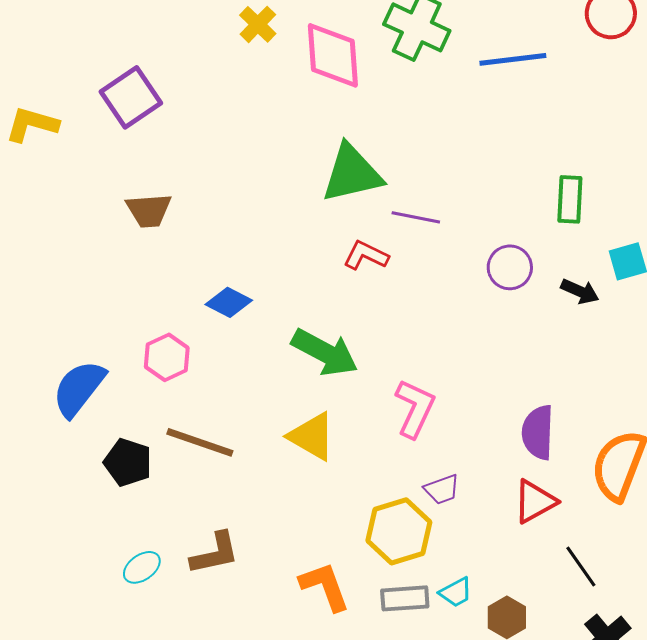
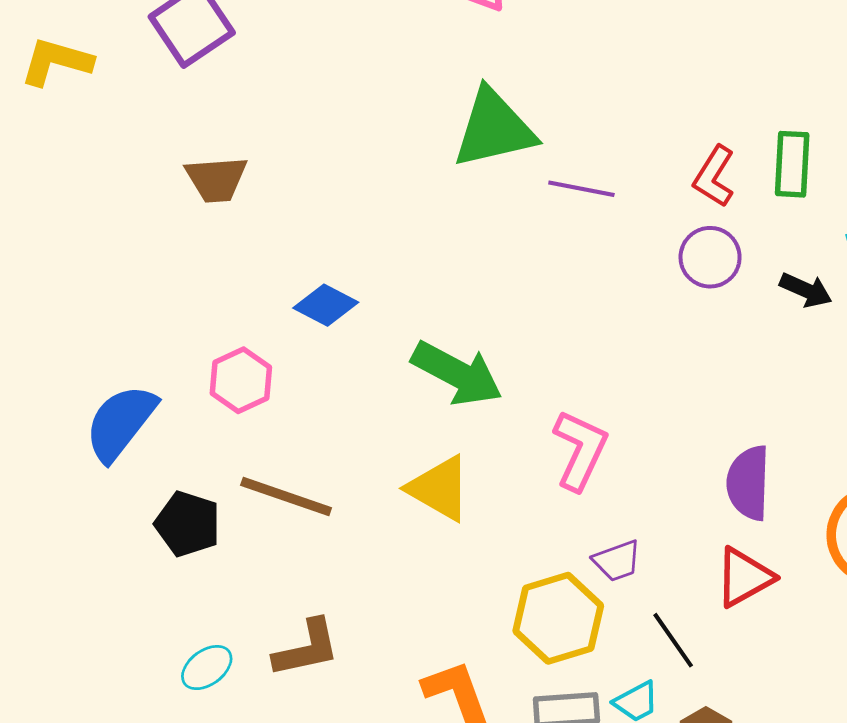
red L-shape: (366, 255) -> (714, 177), moved, turned -84
black line: (581, 566) -> (673, 640), moved

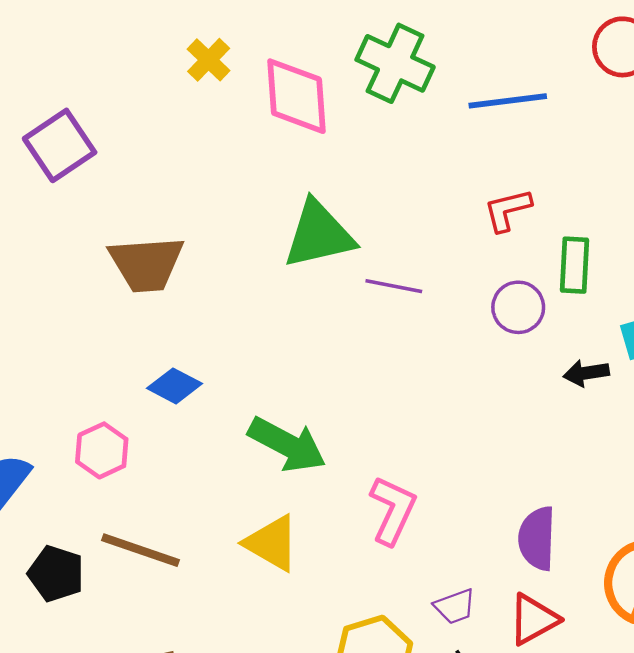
red L-shape: (714, 177) -> (508, 210), moved, turned 44
brown trapezoid: (216, 179) -> (146, 264), moved, size x1.4
purple circle: (710, 257) -> (518, 307), moved
black arrow: (806, 290) -> (586, 373), turned 147
purple trapezoid: (617, 561) -> (455, 606), moved

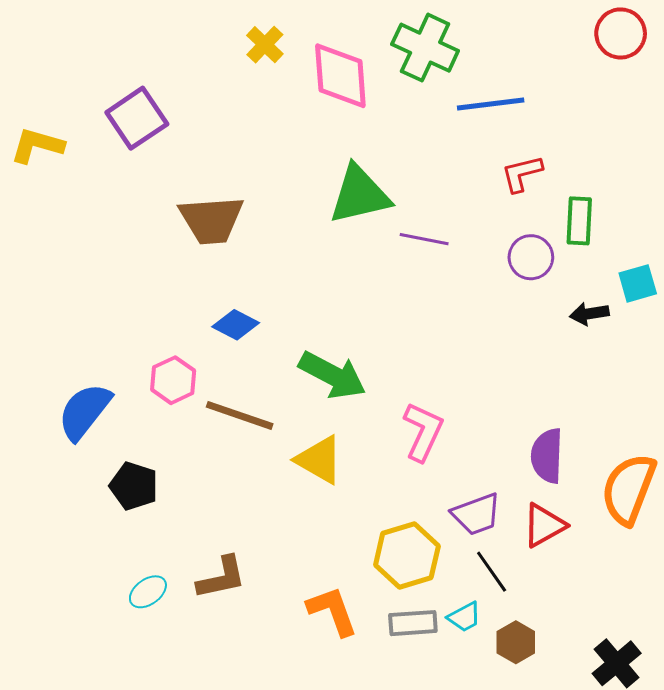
blue line: (508, 101) -> (491, 104), moved
brown line: (140, 550) -> (240, 415), moved
purple trapezoid: (455, 606) -> (476, 514), size x1.4

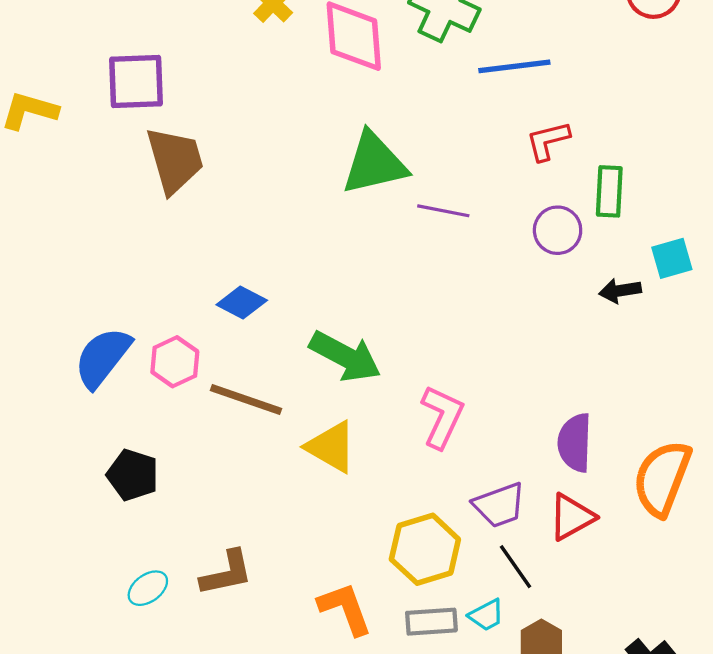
purple square: (137, 118) -> (136, 81), turned 32
brown trapezoid: (211, 220) -> (175, 160), moved, turned -102
blue semicircle: (84, 411) -> (103, 357), moved

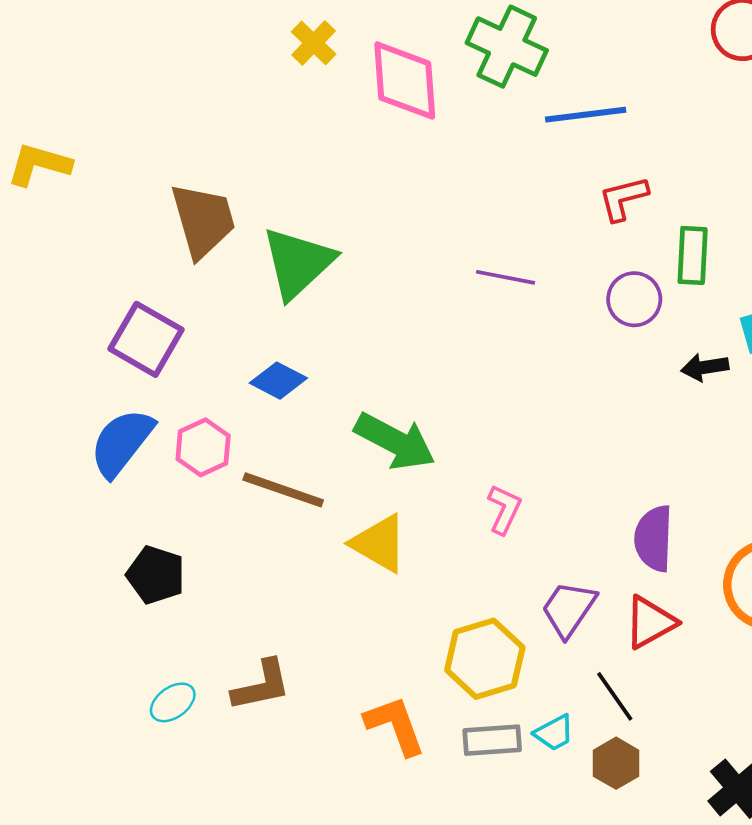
purple square: (136, 81) -> (146, 339), moved, turned 32
green triangle: (374, 163) -> (298, 263), moved, turned -30
pink L-shape: (442, 417) -> (504, 509), size x0.7
purple trapezoid: (499, 505) -> (569, 609), turned 144
black line: (515, 567) -> (615, 696), moved

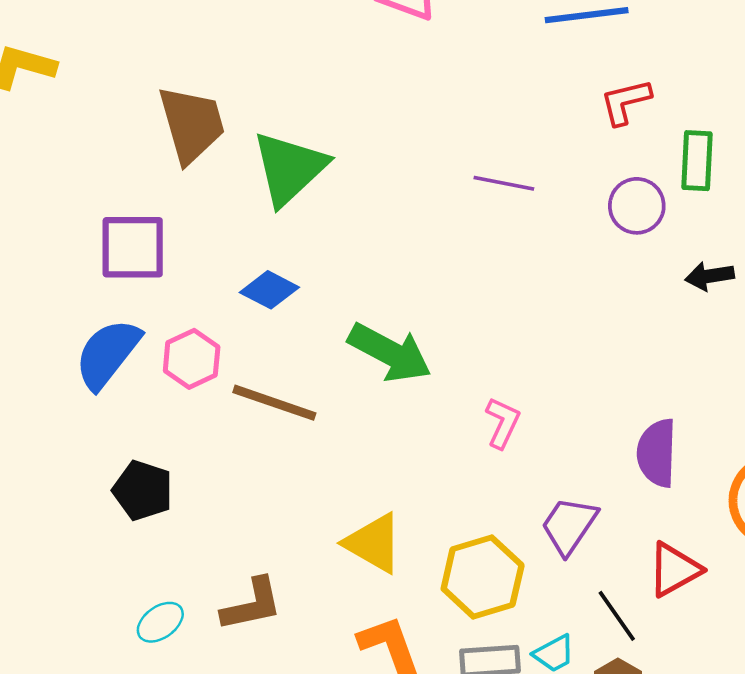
purple square: (146, 339) -> (133, 247), turned -30
yellow triangle: (379, 543) -> (373, 543), moved
red triangle: (650, 622) -> (674, 569), moved

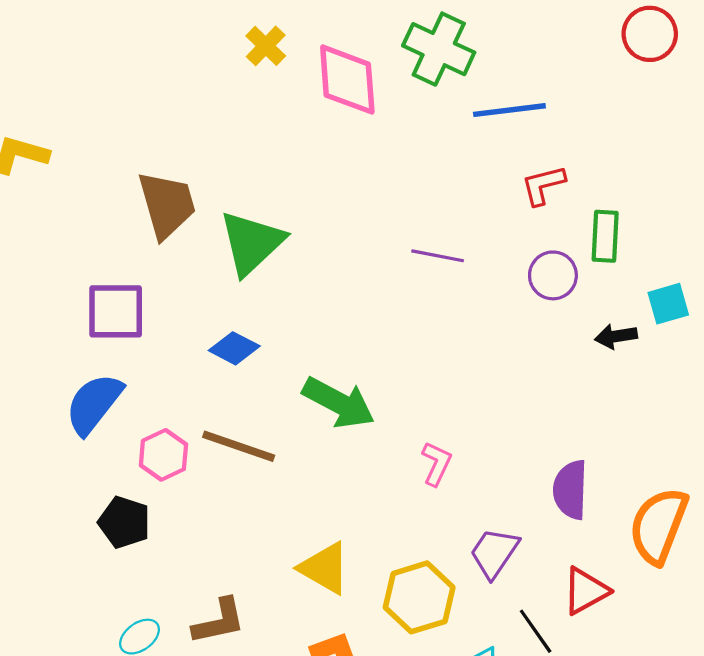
pink hexagon: (192, 359) -> (163, 455), moved

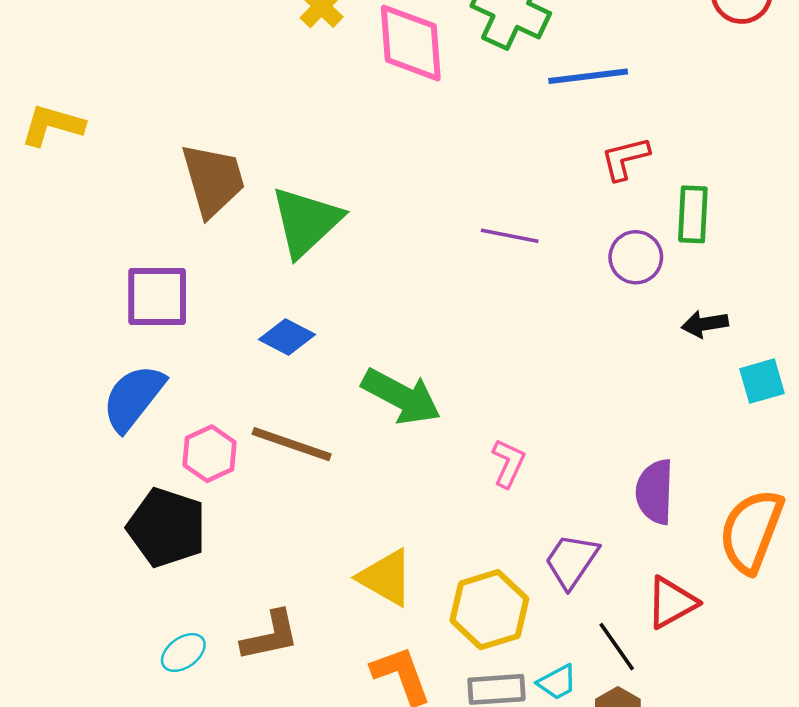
cyan square: (668, 304) -> (762, 381), moved
black pentagon: (124, 522) -> (167, 528), size x1.4

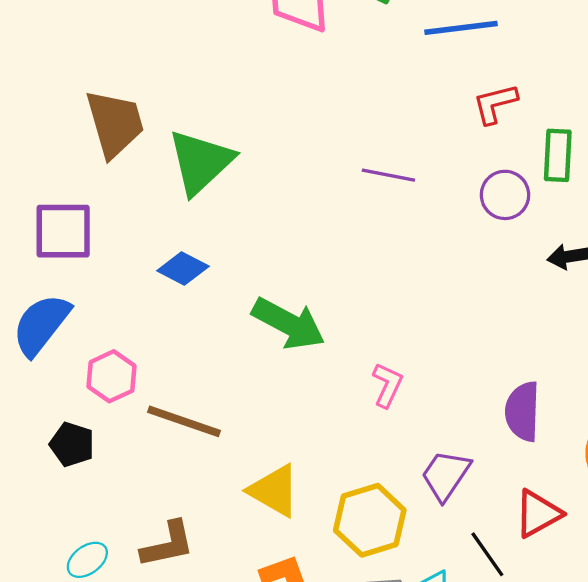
brown line: (292, 444) -> (184, 421), moved
black pentagon: (167, 528) -> (72, 444), size x0.6

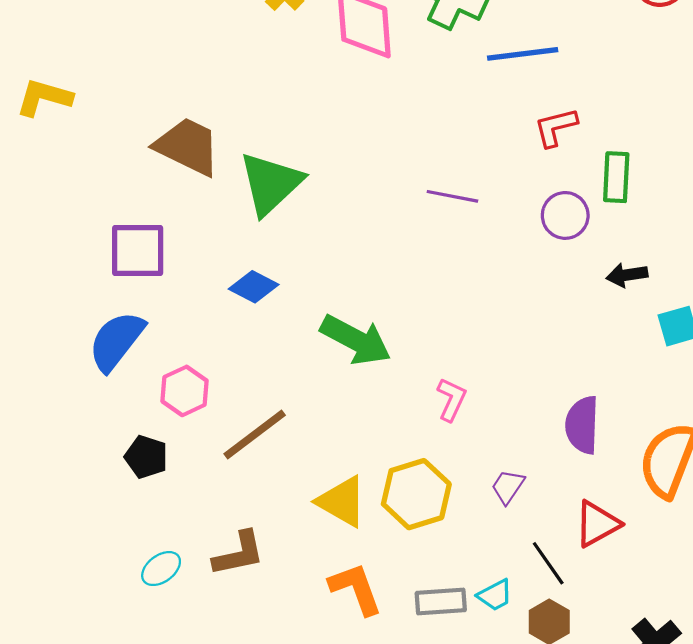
brown trapezoid: (115, 123) -> (188, 146), turned -48
brown line: (184, 421) -> (255, 435), turned -56
purple trapezoid: (446, 475) -> (508, 487), size x0.7
yellow hexagon: (370, 520) -> (416, 494), moved

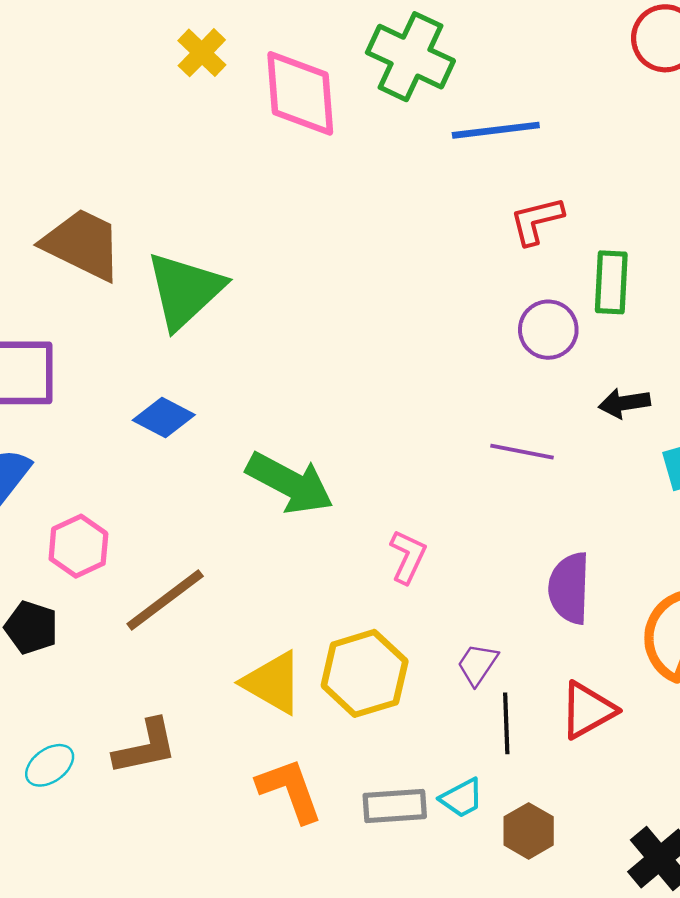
purple line: (452, 196) -> (522, 452), moved
black line: (548, 563) -> (506, 723), moved, turned 33

